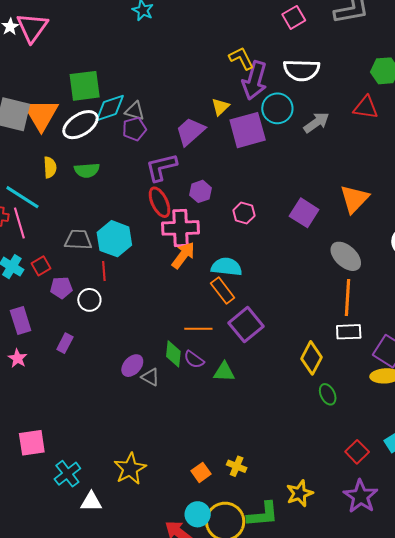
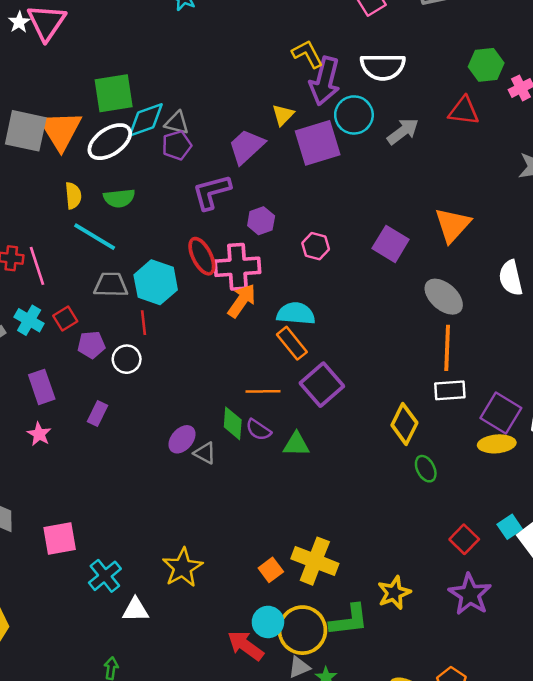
cyan line: (22, 197) -> (95, 237), moved
red ellipse: (160, 202) -> (202, 256), moved
yellow cross: (237, 466) -> (315, 561), size x1.8

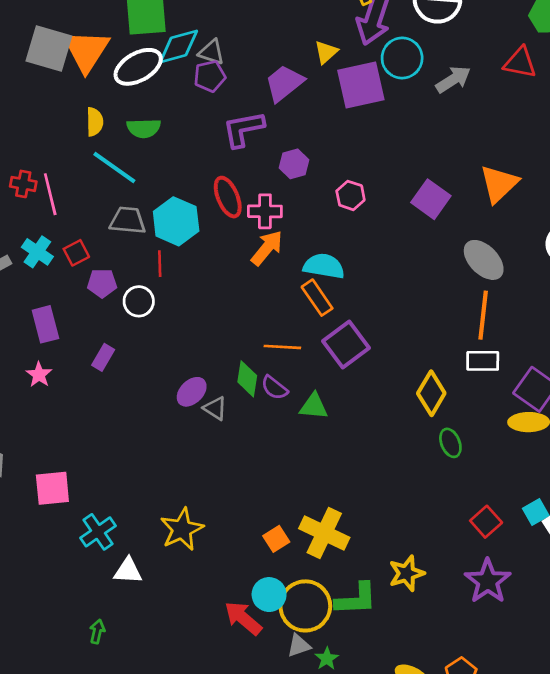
pink cross: (237, 267) -> (265, 211), size x0.7

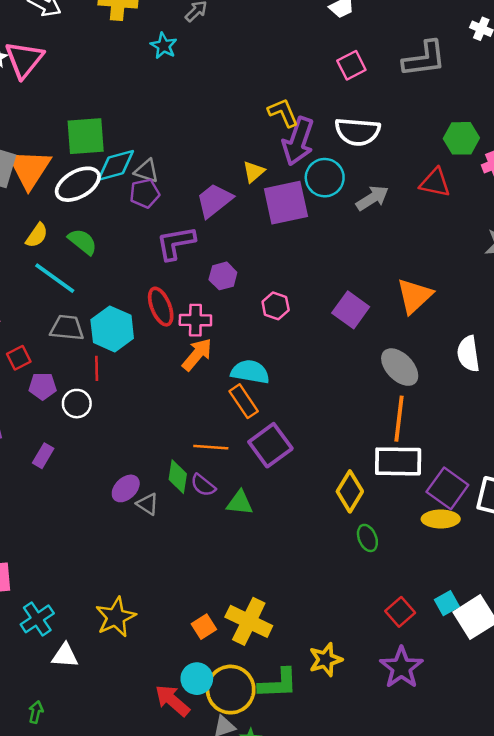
yellow semicircle: (95, 122) -> (37, 235), turned 35
green semicircle: (144, 128) -> (83, 242), turned -140
white rectangle: (483, 361) -> (398, 461), size x1.5

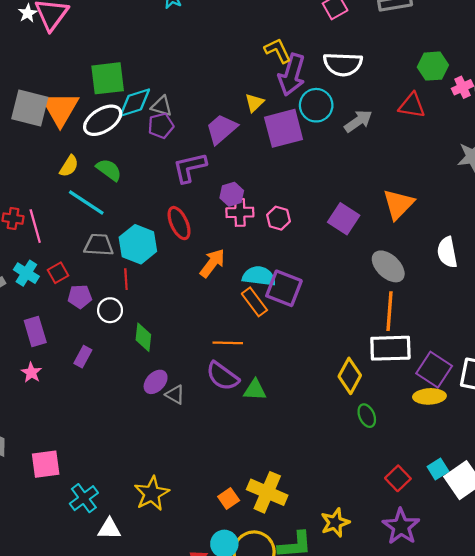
pink cross: (195, 320) -> (240, 212), moved
purple square: (270, 445) -> (284, 288), moved, turned -30
green diamond: (178, 477) -> (143, 337), moved
purple semicircle: (203, 485) -> (222, 376), size x1.5

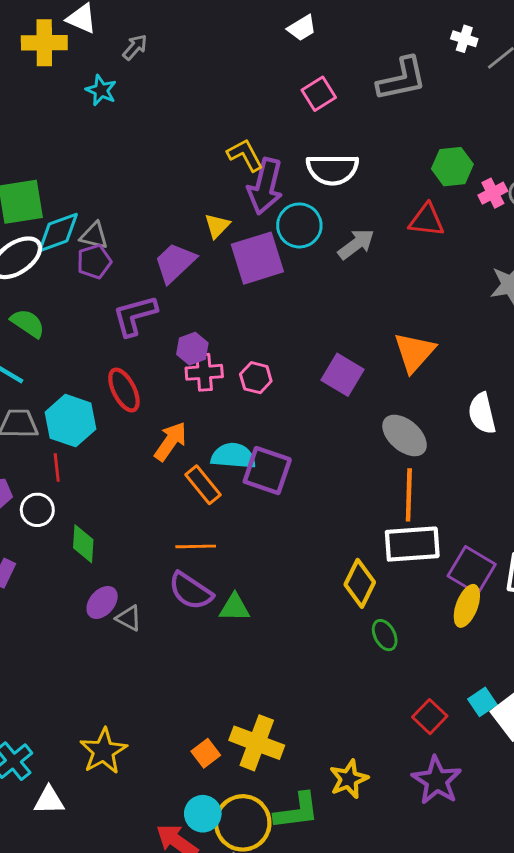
orange rectangle: (254, 302) -> (203, 485), moved
yellow ellipse: (429, 396) -> (467, 606), turned -64

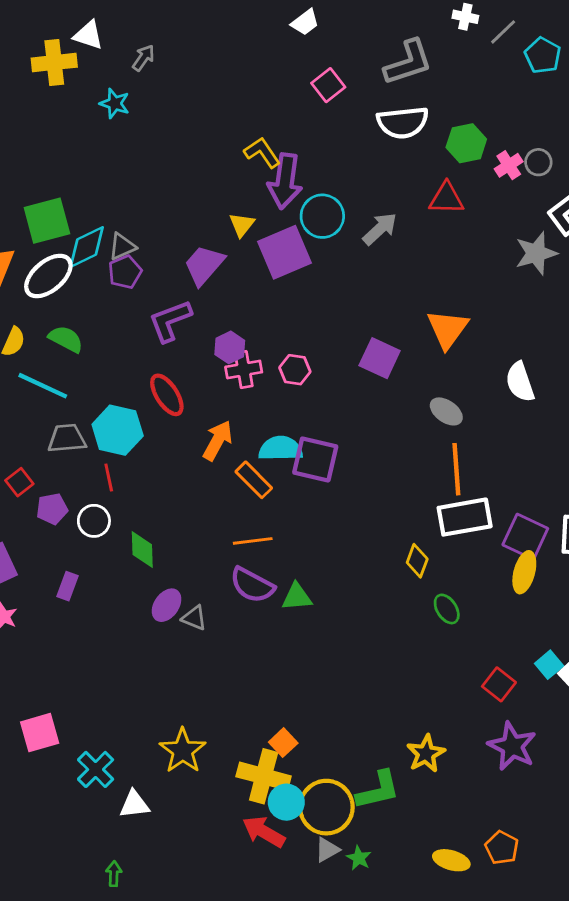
white semicircle: (332, 169) -> (403, 122), moved
gray triangle: (94, 236) -> (122, 247), turned -32
gray ellipse: (405, 435) -> (446, 411), size x0.7
yellow diamond: (360, 583) -> (417, 561), size x0.7
yellow cross: (257, 743) -> (264, 776), moved

